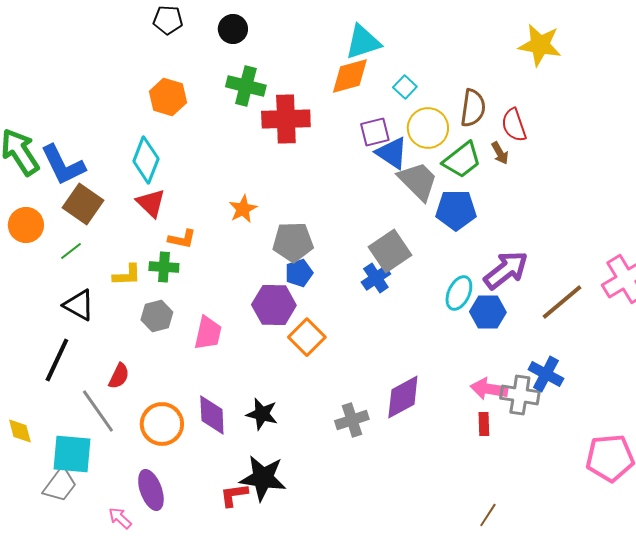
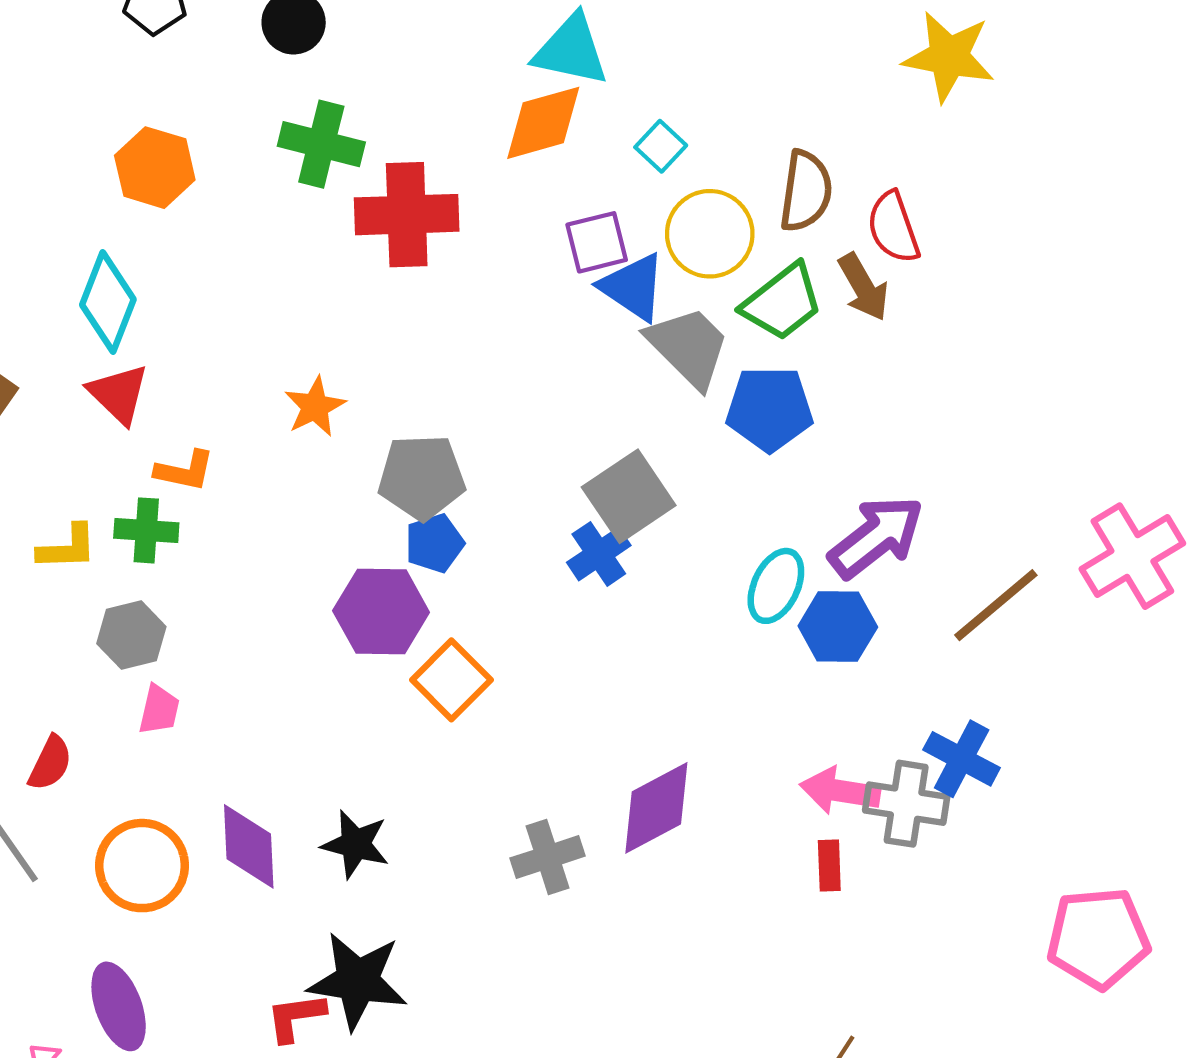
cyan triangle: (363, 42) -> (571, 50), turned 30
brown arrow: (500, 153) -> (863, 287), size x1.4
pink trapezoid: (208, 333) -> (159, 710), moved, size x0.7

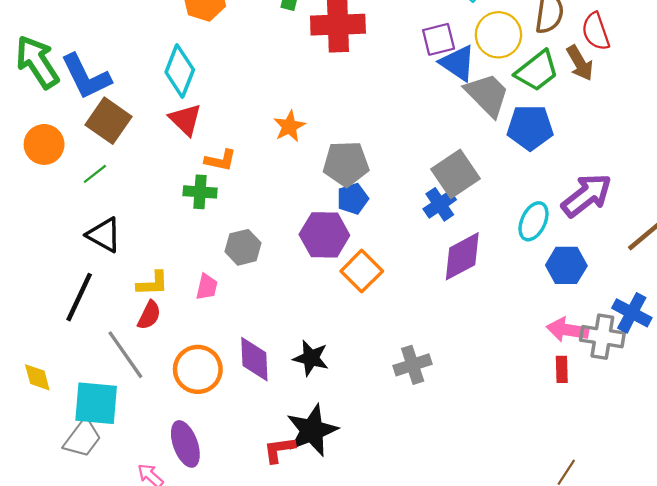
yellow L-shape: (67, 548) -> (153, 283), moved
blue hexagon: (838, 626) -> (566, 265), moved
gray hexagon: (131, 635) -> (243, 247), moved
purple diamond: (656, 808) -> (462, 256), moved
black star: (358, 981) -> (312, 430), turned -30

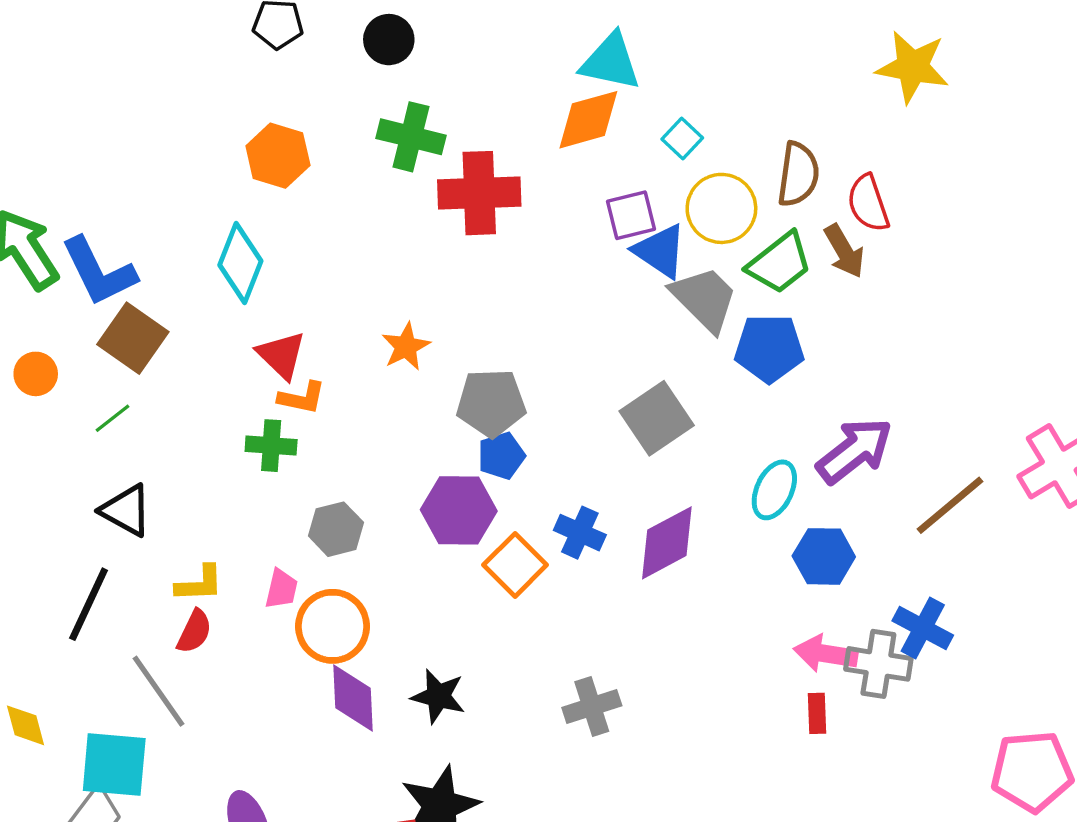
red triangle: (185, 120) -> (281, 355), moved
orange circle: (44, 144) -> (36, 374), size x0.7
blue cross: (440, 204) -> (580, 533), moved, turned -32
orange circle: (198, 369) -> (333, 626), moved

